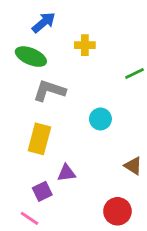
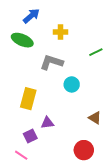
gray L-shape: (49, 91) -> (51, 62), moved

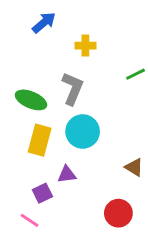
green ellipse: (22, 40) -> (31, 100), moved
gray L-shape: (51, 62) -> (73, 89), turned 95
cyan circle: (72, 84) -> (83, 131), moved, size x1.5

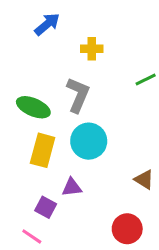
purple square: (42, 193) -> (46, 207), turned -36

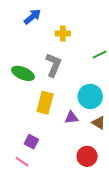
cyan circle: (89, 141) -> (90, 96), moved
yellow rectangle: (43, 150) -> (45, 103), moved
purple triangle: (72, 187) -> (71, 117), moved

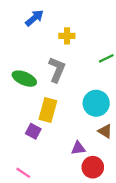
purple triangle: (71, 117) -> (78, 148), moved
purple square: (31, 142) -> (33, 131), moved

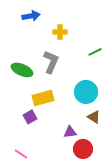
blue arrow: (34, 18) -> (31, 16), turned 30
yellow rectangle: (48, 110) -> (43, 98), turned 60
purple square: (33, 131) -> (30, 117), turned 32

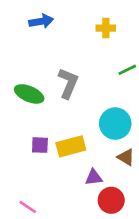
yellow cross: (60, 32) -> (106, 28), moved
yellow rectangle: (43, 98) -> (71, 146), moved
purple square: (30, 117) -> (40, 145), moved, turned 32

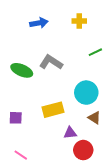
blue arrow: (41, 21) -> (39, 23), moved
gray L-shape: (68, 83) -> (51, 62), turned -80
purple square: (40, 145) -> (16, 118), moved

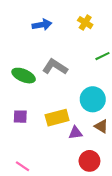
yellow cross: (79, 21) -> (85, 23), turned 32
purple square: (16, 118) -> (20, 117), moved
purple triangle: (70, 133) -> (75, 133), moved

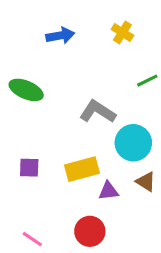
gray L-shape: (55, 67) -> (98, 112), moved
green ellipse: (24, 76) -> (26, 90), moved
red circle: (89, 161) -> (90, 231), moved

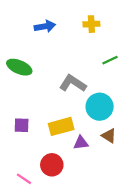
yellow cross: (122, 32) -> (91, 24), turned -35
red circle: (90, 231) -> (52, 165), moved

